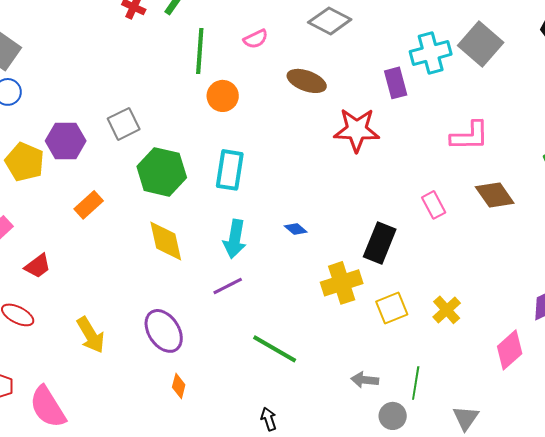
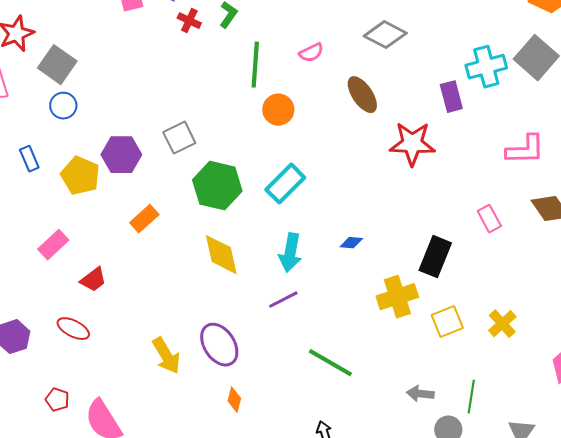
brown ellipse: (307, 81) -> (362, 95), turned 36
cyan rectangle: (230, 170) -> (285, 184), turned 36
blue diamond: (296, 229) -> (351, 243), turned -35
yellow arrow: (91, 335) -> (166, 356), moved

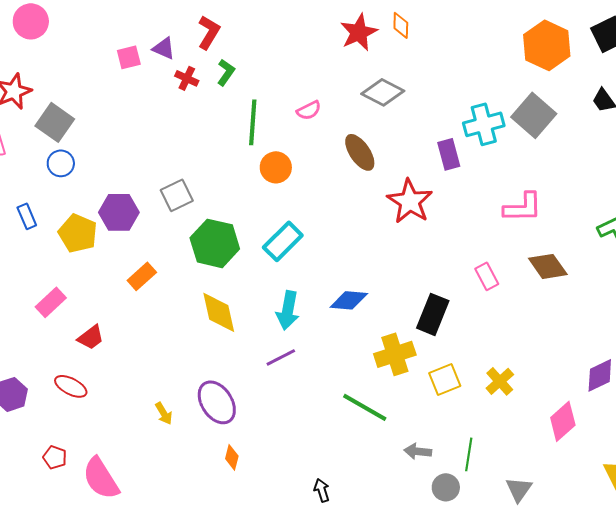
red star: (412, 144) -> (410, 201), turned 30
blue diamond: (351, 243) -> (349, 300), size x1.6
yellow arrow: (166, 356) -> (164, 413), size x0.6
green line: (330, 363) -> (365, 407), moved

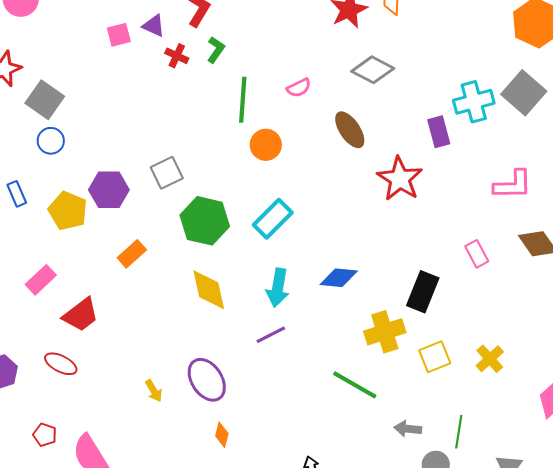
red trapezoid: (91, 337) -> (81, 315), size x1.4

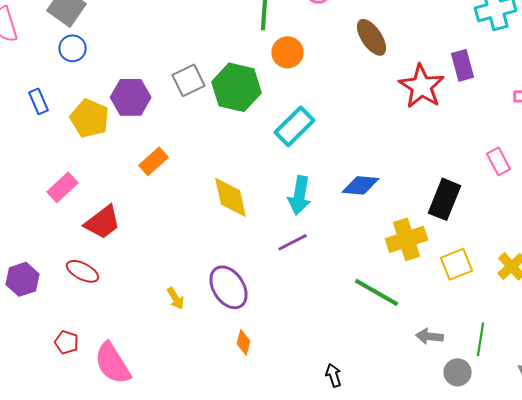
purple rectangle: (439, 132) -> (462, 65), moved
green hexagon: (205, 221) -> (236, 87), moved

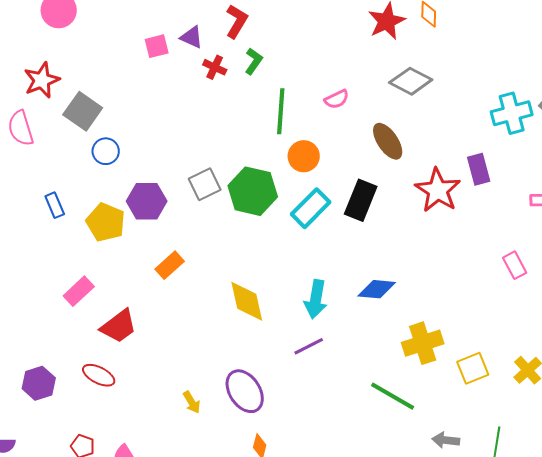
blue circle: (72, 48) -> (106, 151), moved
cyan rectangle: (294, 126) -> (311, 208), moved
black rectangle: (444, 199) -> (361, 200), moved

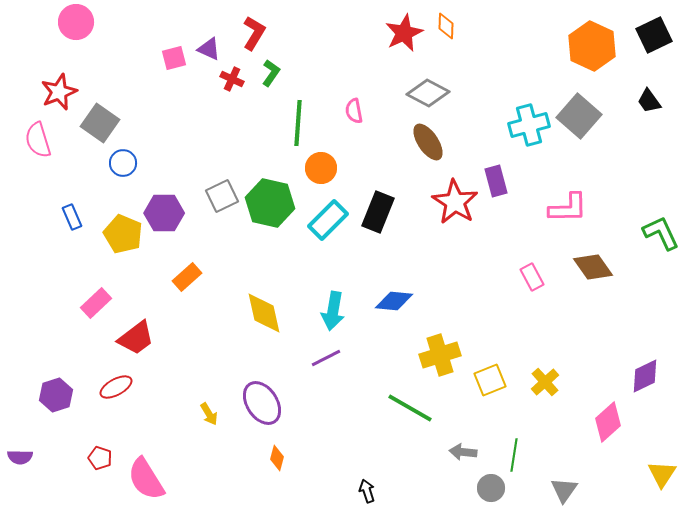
pink semicircle: (337, 99) -> (354, 111), turned 105
brown ellipse: (388, 141) -> (428, 142), moved
red ellipse: (99, 375) -> (116, 387), turned -56

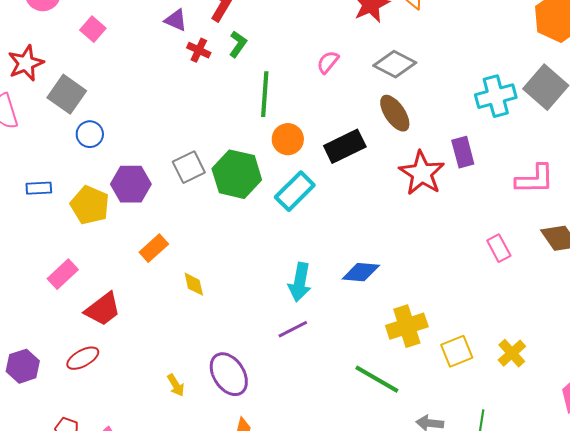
pink square: (174, 58) -> (93, 29), moved, turned -35
pink semicircle: (354, 111) -> (328, 62), moved, turned 50
black rectangle: (378, 212) -> (345, 146), moved, turned 42
blue rectangle: (72, 217) -> (39, 188), turned -70
yellow diamond: (264, 313) -> (194, 284), moved, size x0.6

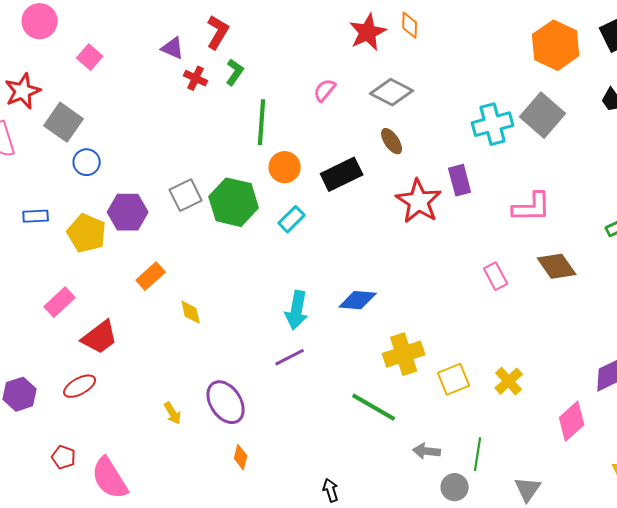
brown ellipse: (395, 113) -> (392, 141), size x0.7
cyan rectangle: (295, 191) -> (292, 219), size x0.7

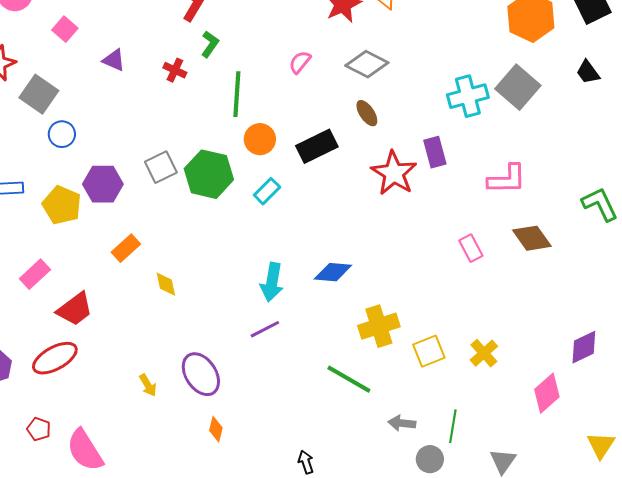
purple triangle: (173, 48) -> (114, 60), moved
red cross: (196, 78) -> (175, 70), moved
red ellipse: (80, 386) -> (55, 358), size x1.4

